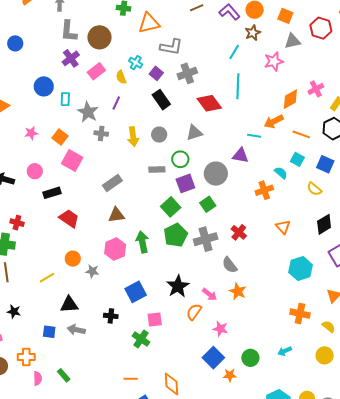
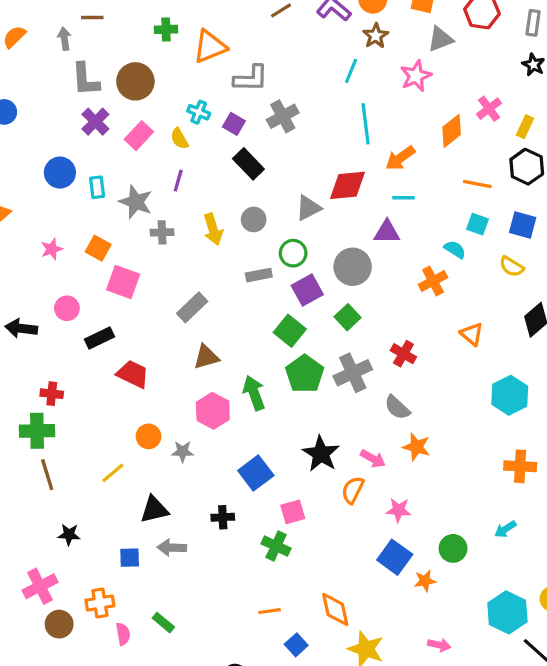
red diamond: (209, 103) -> (347, 185), moved, turned -50
orange arrow: (274, 122) -> (400, 158), moved

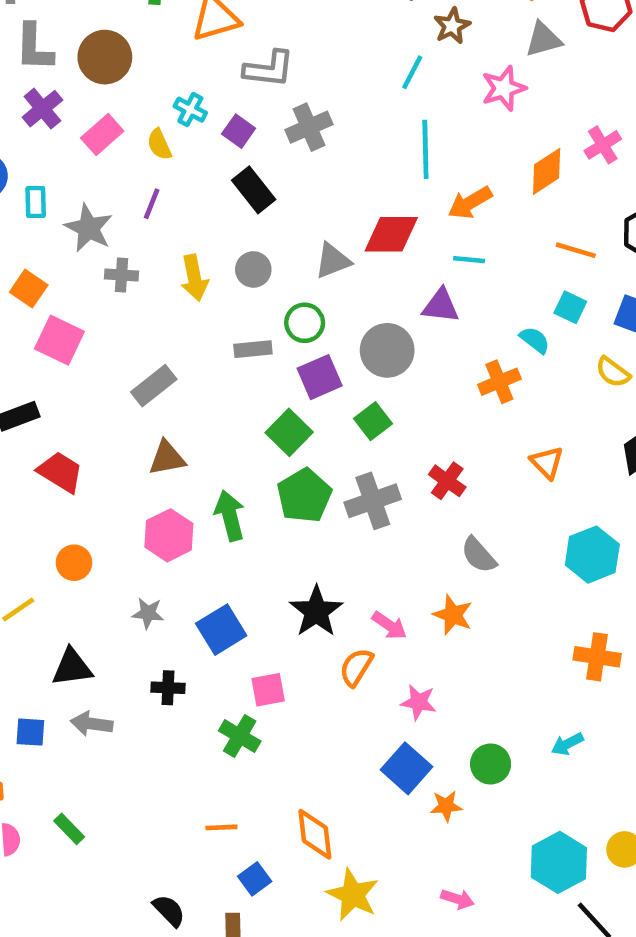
gray semicircle: (397, 407) -> (479, 555), moved
gray star: (183, 452) -> (148, 613), moved

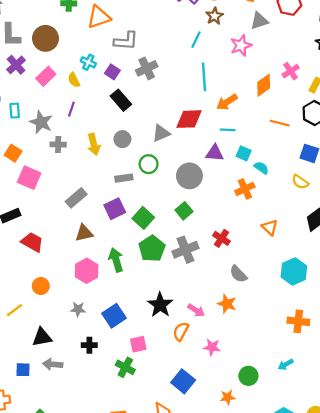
cyan square: (570, 307) -> (244, 153), moved
purple square: (320, 377) -> (115, 209), moved
blue square: (406, 768) -> (183, 381), moved

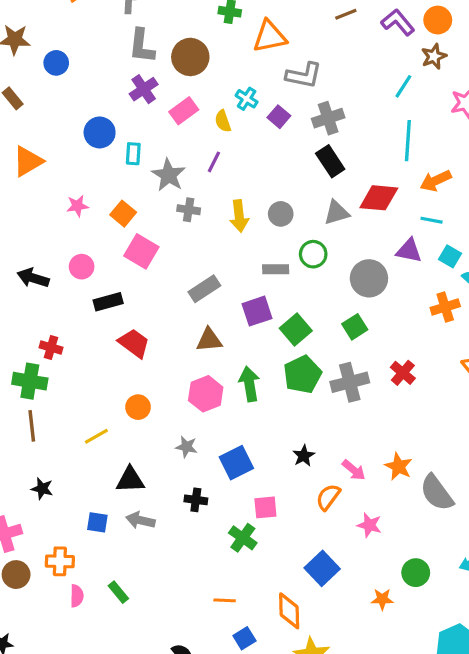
black rectangle: (121, 100) -> (330, 161), moved
gray semicircle: (238, 274) -> (437, 493), moved, size x1.4
black star: (160, 305) -> (304, 456), size x0.6

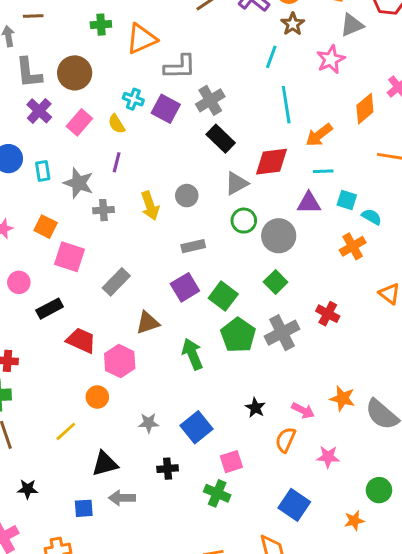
purple square: (279, 117) -> (166, 109), size x1.4
green circle: (313, 254) -> (244, 221), moved
gray rectangle: (204, 289) -> (116, 282), moved
pink hexagon: (206, 394) -> (120, 361), moved

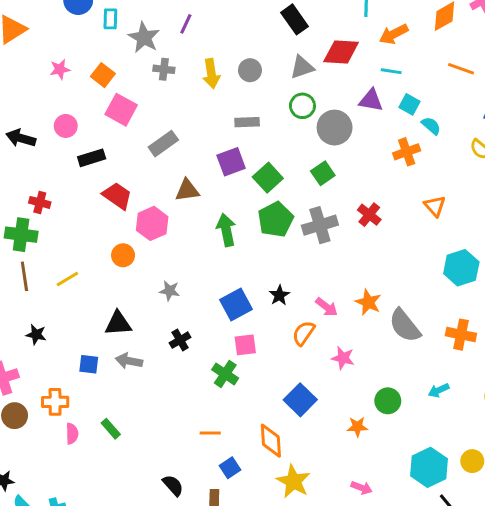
blue square: (196, 427) -> (236, 304), moved
yellow line: (66, 431) -> (67, 279), moved
black cross: (168, 469) -> (180, 340), turned -36

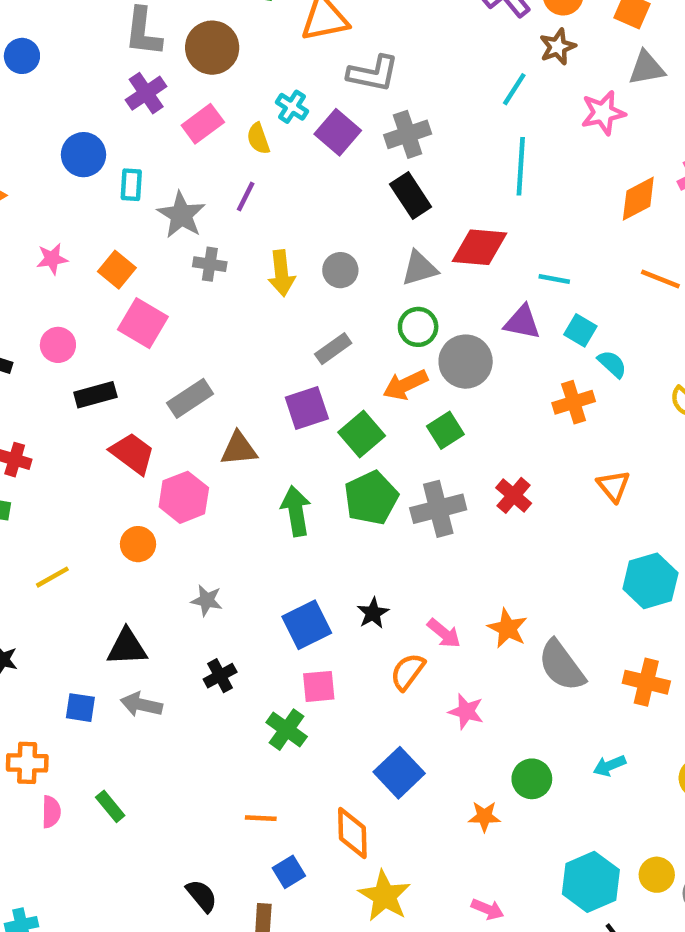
orange arrow: (394, 34) -> (405, 385), moved
gray rectangle: (247, 122) -> (333, 349), turned -35
gray rectangle: (163, 144) -> (190, 398), moved

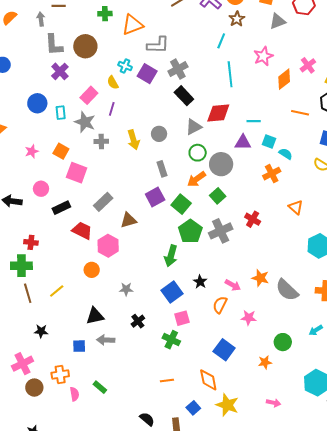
pink star: (603, 113) -> (263, 56), moved
pink rectangle: (203, 124) -> (89, 95), moved
gray rectangle: (333, 349) -> (162, 169), turned -63
green arrow: (296, 511) -> (171, 256), moved, turned -145
blue square: (289, 872) -> (193, 408), moved

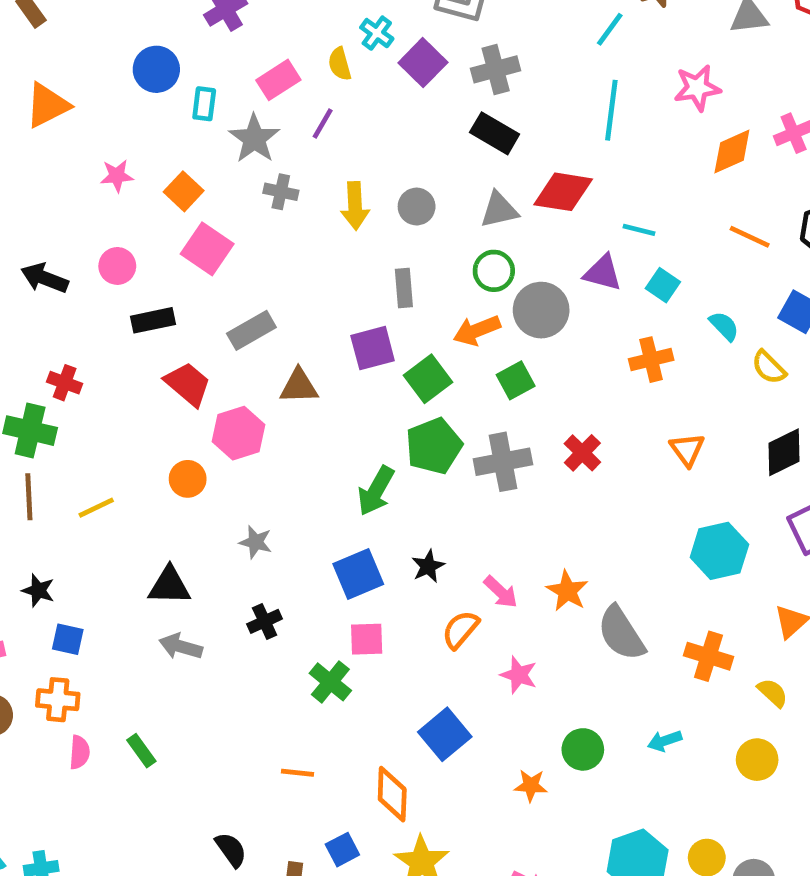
black rectangle: (184, 96) -> (495, 133), turned -30
cyan semicircle: (286, 154) -> (724, 326), moved
blue square: (79, 346) -> (68, 639), moved

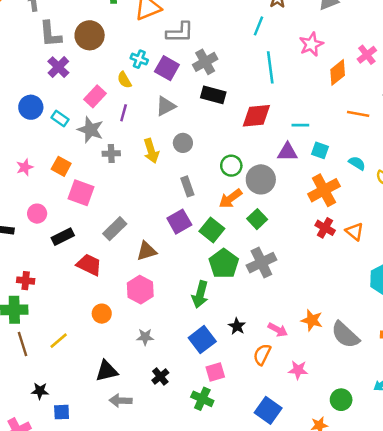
cyan rectangle: (204, 104) -> (60, 119), turned -48
gray triangle: (499, 210) -> (166, 106), moved
orange cross: (651, 360) -> (324, 190), size x1.4
pink hexagon: (238, 433) -> (140, 290), moved
red cross: (582, 453) -> (325, 228), moved

